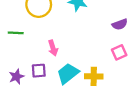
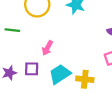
pink arrow: (53, 48) -> (47, 48), turned 40

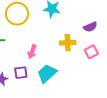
yellow cross: (85, 79) -> (68, 43), moved

